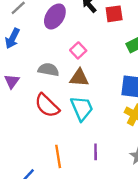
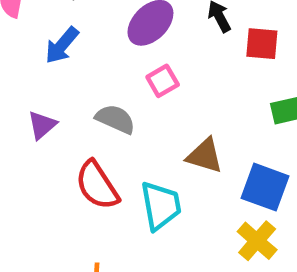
pink square: (78, 50) -> (163, 81), moved
brown triangle: (79, 78) -> (205, 156), moved

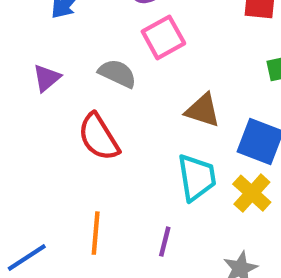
pink square: (163, 81) -> (163, 37), size x1.4
cyan trapezoid: (161, 206) -> (197, 177), moved

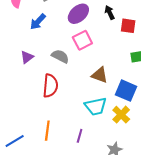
red semicircle: (99, 137) -> (50, 86), turned -145
cyan trapezoid: (197, 177) -> (96, 106), turned 85

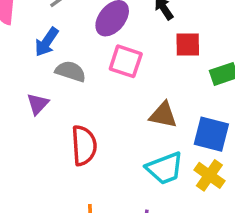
red square: (128, 26) -> (188, 44), moved
pink square: (82, 40) -> (126, 61), turned -36
gray semicircle: (60, 56) -> (71, 71), moved

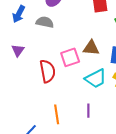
pink square: (126, 61) -> (70, 57), moved, turned -30
gray semicircle: (71, 71) -> (45, 22), moved

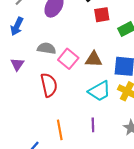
gray semicircle: (45, 22) -> (47, 48), moved
pink square: (70, 57) -> (68, 59), moved, turned -30

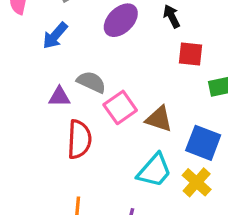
purple triangle: (17, 64) -> (59, 97), moved, turned 40
cyan trapezoid: (99, 91) -> (154, 170), turned -35

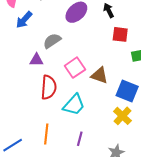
blue arrow: (55, 36) -> (24, 20), moved
gray semicircle: (91, 82) -> (52, 41), moved, turned -60
cyan trapezoid: (154, 170) -> (74, 105), moved

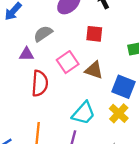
red square: (120, 34) -> (94, 34), moved
cyan trapezoid: (74, 105) -> (84, 113), moved

